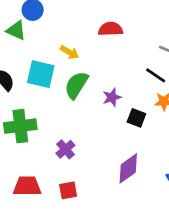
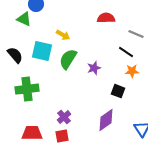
red semicircle: (111, 29) -> (106, 18), moved
black square: (136, 118) -> (118, 91), moved
purple cross: (65, 149) -> (64, 117), moved

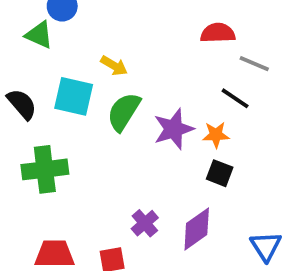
red semicircle: (106, 18) -> (218, 33), moved
purple star: (94, 68) -> (174, 129), size x1.5
orange star: (132, 71) -> (216, 135), moved
purple cross: (64, 117) -> (145, 223), moved

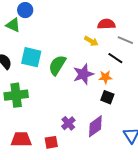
yellow arrow: (114, 66) -> (91, 41), moved

